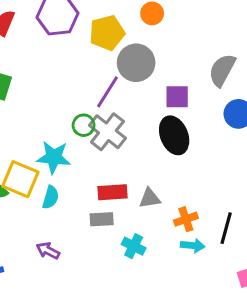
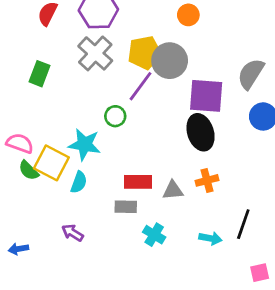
yellow pentagon: (107, 33) -> (145, 53), moved
purple square: (177, 97) -> (206, 96), size x1.5
gray cross: (107, 132) -> (95, 53), moved
orange cross: (186, 219) -> (207, 180), moved

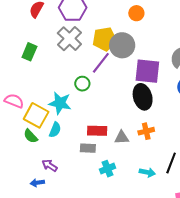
green semicircle: (29, 170) -> (31, 136), moved
cyan cross: (154, 235) -> (108, 169), turned 35
blue arrow: (18, 249) -> (37, 183), moved

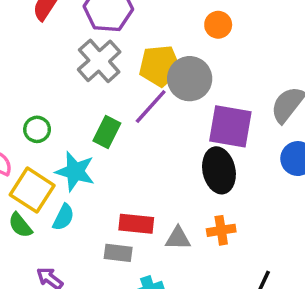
green rectangle: (29, 52) -> (107, 132), moved
green circle: (82, 84) -> (37, 129), moved

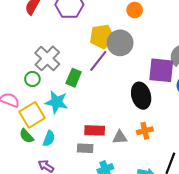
gray cross: (99, 61) -> (47, 58), moved
purple square: (230, 126) -> (161, 70), moved
yellow square: (32, 190) -> (32, 115), turned 30
cyan semicircle: (63, 217) -> (49, 139), moved

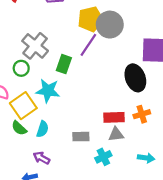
red rectangle: (95, 130) -> (114, 117), moved
gray triangle: (120, 137) -> (116, 134), moved

